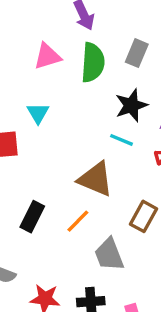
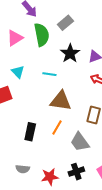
gray rectangle: (137, 53) -> (65, 23), turned 42
cyan line: (121, 140) -> (49, 74), moved

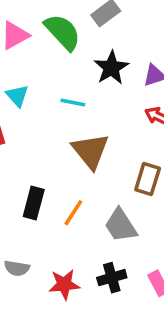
green semicircle: (42, 35) -> (63, 32), turned -35
brown triangle: (61, 101) -> (90, 151), turned 40
orange line: (57, 128) -> (73, 213), moved

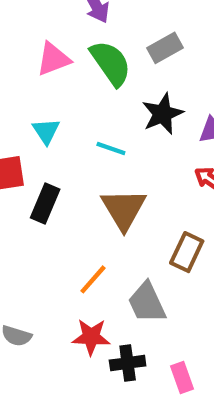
black rectangle: (34, 203) -> (45, 204), moved
red star: (64, 284) -> (91, 337), moved

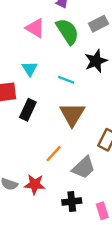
pink triangle: (53, 59) -> (35, 28), turned 50
gray trapezoid: (147, 303) -> (84, 168), turned -110
red star: (91, 337) -> (35, 184), moved

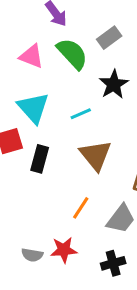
cyan triangle: (30, 69) -> (33, 108), size x1.6
cyan line: (66, 80) -> (81, 114), turned -35

